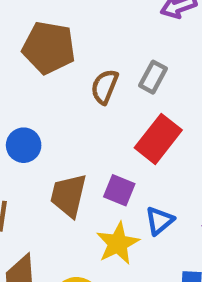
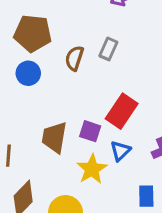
red rectangle: (158, 139) -> (122, 111), moved
blue circle: (24, 145) -> (28, 73), moved

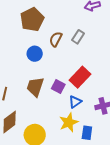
brown pentagon: (33, 33) -> (32, 19), turned 30
blue circle: (28, 73) -> (35, 54), moved
yellow star: (92, 169) -> (69, 122), moved

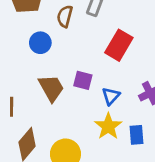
red rectangle: (80, 77) -> (119, 45), moved
brown trapezoid: (35, 87) -> (51, 88), turned 145

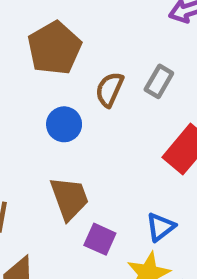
purple square: (83, 80) -> (100, 239), moved

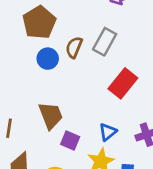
gray rectangle: (159, 81) -> (105, 42), size x1.4
blue circle: (64, 124) -> (48, 59), moved

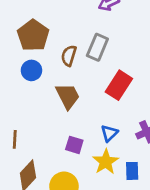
blue circle: (48, 59) -> (31, 70), moved
brown trapezoid: (51, 116) -> (68, 96), moved

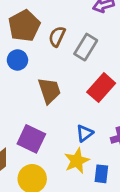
brown semicircle: (69, 56) -> (57, 37), moved
purple square: (74, 145) -> (31, 139), moved, size x1.5

